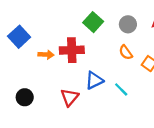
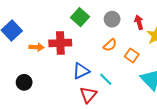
orange semicircle: (126, 52) -> (110, 45), turned -96
black circle: (25, 97) -> (24, 82), moved
red triangle: (70, 97) -> (88, 95), moved

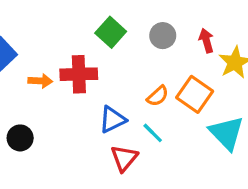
orange semicircle: (110, 45) -> (158, 96), moved
orange square: (132, 55) -> (195, 94), size x1.5

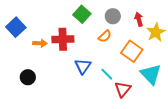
orange semicircle: (158, 96) -> (105, 36), moved
blue triangle: (112, 120) -> (83, 66), turned -30
red triangle: (124, 158) -> (123, 89), moved

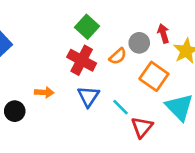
gray circle: (113, 16) -> (139, 43), moved
red cross: (63, 39) -> (82, 60), moved, turned 30
orange arrow: (40, 43) -> (44, 92), moved

